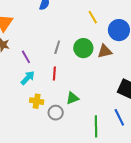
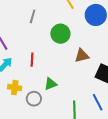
gray line: (57, 47) -> (33, 16), moved
brown triangle: (105, 51) -> (82, 56), moved

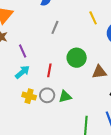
green circle: (60, 34) -> (77, 58), moved
gray circle: (34, 99) -> (47, 95), moved

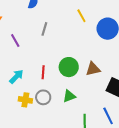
purple line: (23, 51) -> (15, 41), moved
green circle: (77, 58) -> (69, 67), moved
green triangle: (65, 97) -> (69, 96), moved

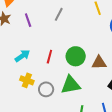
green triangle: (69, 96) -> (71, 85), size x1.5
gray circle: (43, 97) -> (46, 89), moved

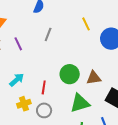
red line: (49, 57) -> (44, 87), moved
yellow cross: (27, 80) -> (24, 104), turned -32
green triangle: (71, 85) -> (80, 103), moved

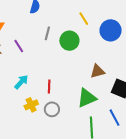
green circle: (70, 74) -> (69, 41), moved

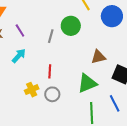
gray line: (47, 33) -> (51, 36), moved
cyan arrow: (21, 82) -> (19, 56), moved

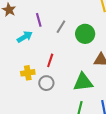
green circle: (71, 26) -> (85, 34), moved
purple line: (20, 31) -> (39, 20), moved

